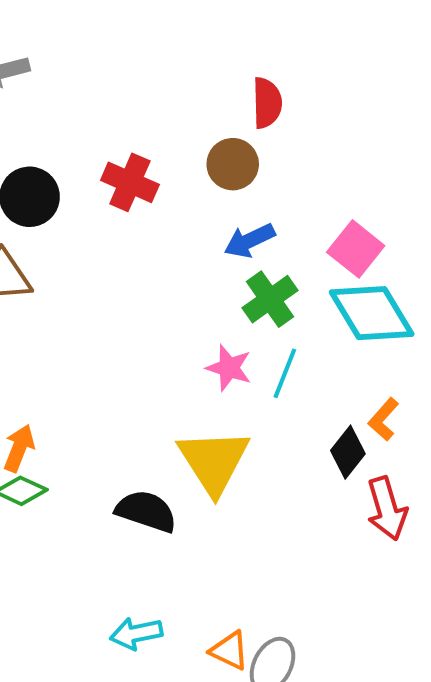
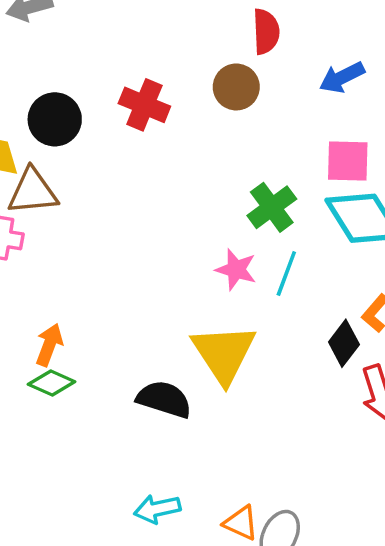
blue arrow: (249, 241) -> (342, 77), moved
pink square: (356, 249) -> (348, 161), turned -36

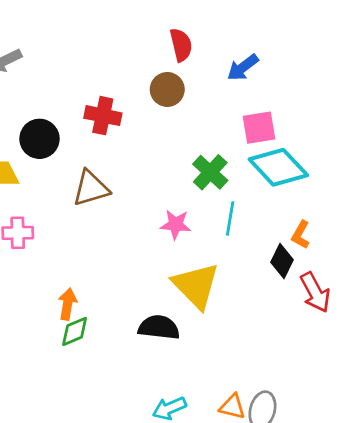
brown triangle: (33, 192) -> (91, 188), moved
pink star: (236, 269) -> (176, 225), moved
green diamond: (52, 383) -> (75, 331), turned -36

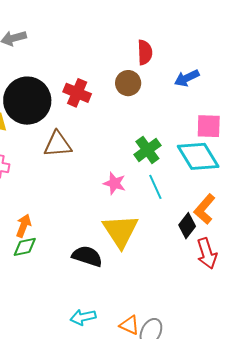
pink square: (259, 128) -> (209, 126), moved
black circle: (39, 139) -> (27, 101), size x1.6
cyan line: (230, 218) -> (155, 187), turned -45
orange L-shape: (301, 235) -> (205, 209), size x1.4

